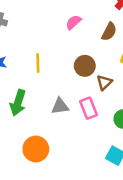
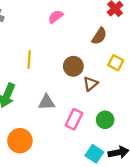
pink semicircle: (73, 22) -> (56, 17), moved
pink rectangle: (89, 108) -> (74, 119), moved, turned 42

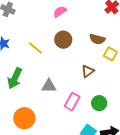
brown semicircle: (99, 36) -> (97, 39), moved, turned 70
yellow line: (29, 60) -> (35, 48), turned -56
brown circle: (73, 66) -> (63, 40), moved

